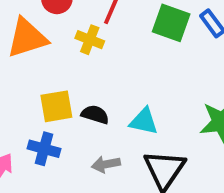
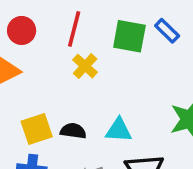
yellow cross: (90, 40) -> (85, 66), moved, turned 30

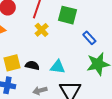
blue rectangle: (167, 31) -> (89, 38), moved

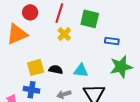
blue rectangle: (89, 38) -> (112, 41), turned -40

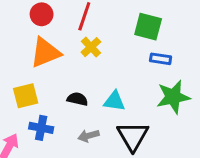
green square: (90, 19) -> (148, 27), moved
orange triangle: (17, 34) -> (45, 53), moved
yellow square: (36, 67) -> (26, 96), moved

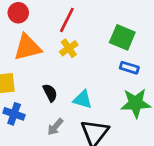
red circle: (42, 14) -> (18, 13), moved
black semicircle: (77, 99) -> (50, 93), turned 42
gray arrow: (89, 136) -> (55, 127), turned -42

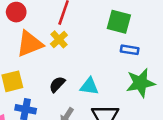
yellow cross: (69, 48) -> (59, 39), moved
black semicircle: (50, 93) -> (57, 84), turned -102

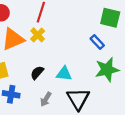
green square: (119, 22) -> (110, 18), moved
blue rectangle: (130, 50) -> (97, 42), turned 40

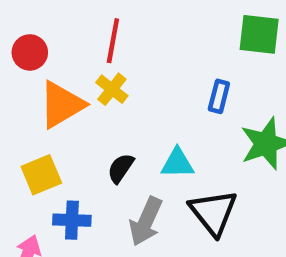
blue rectangle: (97, 42) -> (219, 96), moved, turned 64
gray arrow: (46, 99) -> (146, 221), size x1.5

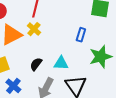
blue cross: (72, 220) -> (13, 86), turned 35

